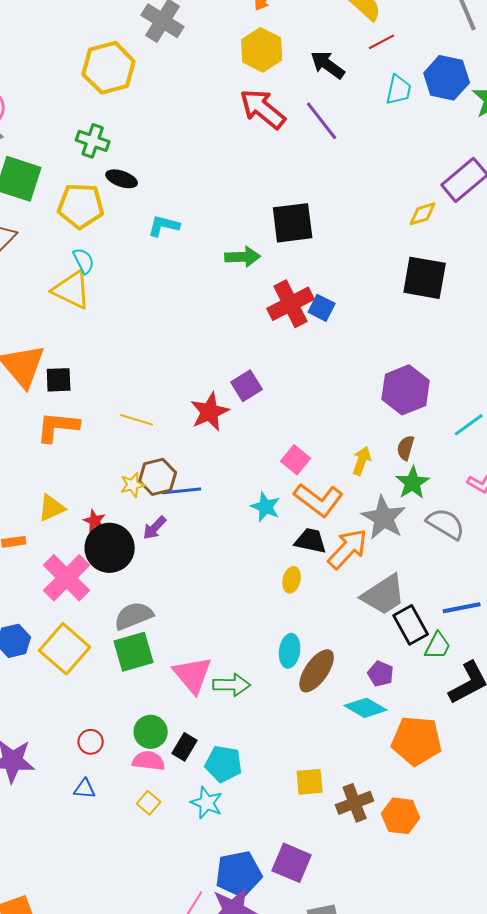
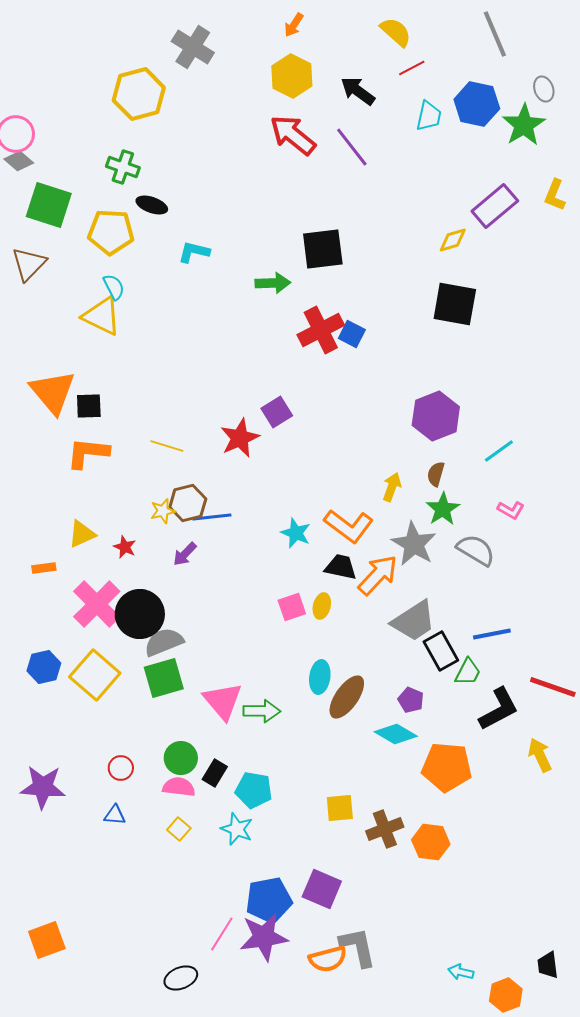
pink square: (296, 460) -> (292, 607), moved, turned 32
black circle: (110, 548) -> (140, 614), moved

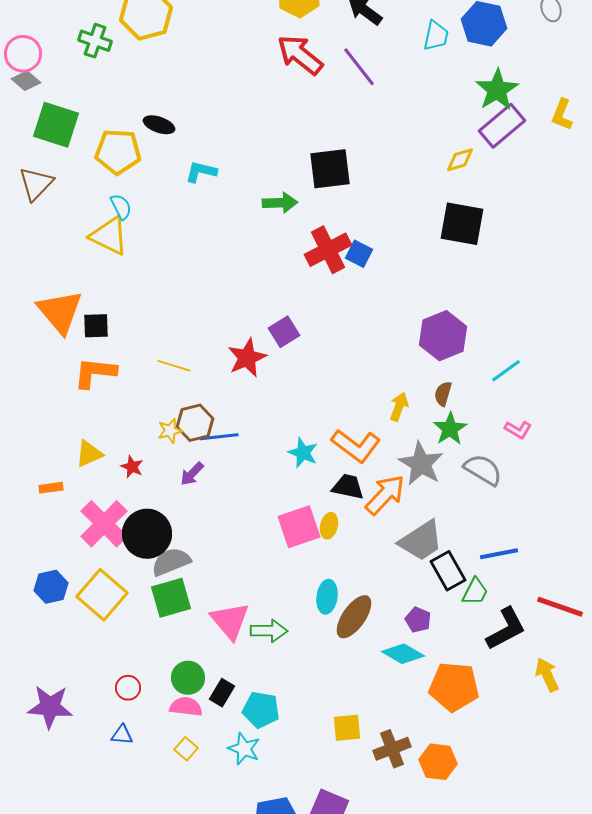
green star: (524, 125) -> (497, 90), moved
green cross: (123, 167) -> (95, 41), moved
pink square: (292, 607) -> (299, 527), size x1.5

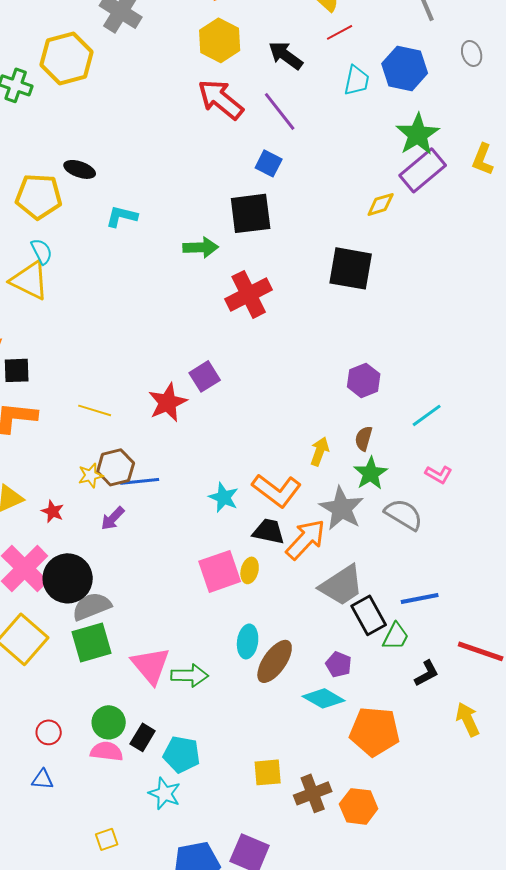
black square: (462, 224) -> (351, 268), moved
blue square: (359, 254) -> (269, 163), moved
purple hexagon: (443, 336) -> (364, 380), size x0.7
black L-shape: (506, 629) -> (427, 673), size x0.6
yellow square: (186, 749) -> (107, 839), moved, turned 30

